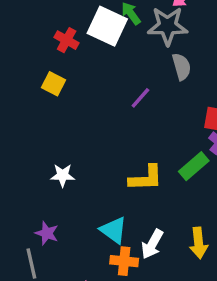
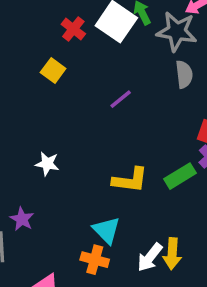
purple line: (140, 98) -> (121, 99), moved
cyan triangle: (114, 230) -> (106, 230), moved
white arrow: (152, 244) -> (150, 257), moved

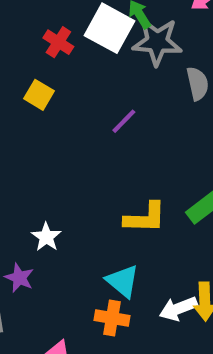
gray star: (177, 31) -> (157, 42), moved
white star: (47, 164) -> (46, 237), moved, turned 30
white arrow: (150, 257) -> (178, 309), turned 36

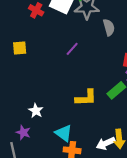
yellow square: (39, 95) -> (20, 48), moved, turned -32
cyan triangle: (123, 281) -> (64, 133), moved

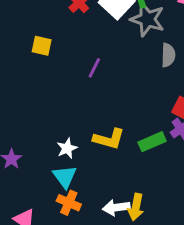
purple line: (72, 49) -> (94, 68), moved, turned -32
white star: (36, 111) -> (67, 148), moved

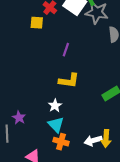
yellow square: (42, 46) -> (37, 23), moved
yellow L-shape: (109, 139) -> (69, 81), moved

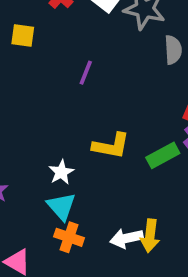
yellow square: (37, 23) -> (23, 36), moved
yellow L-shape: (69, 81) -> (111, 146), moved

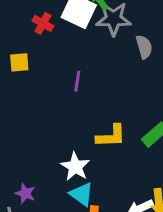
white star: (61, 172) -> (75, 167), size x1.4

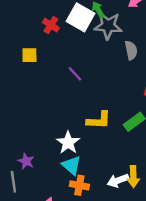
purple line: (77, 81) -> (75, 74), turned -56

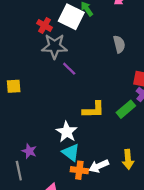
gray star: (108, 26) -> (54, 46), moved
yellow square: (29, 55) -> (14, 86), moved
white arrow: (118, 180) -> (99, 166), moved

